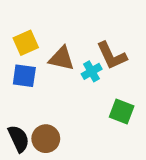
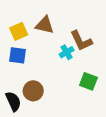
brown triangle: (62, 59) -> (45, 25), moved
brown circle: (46, 139) -> (33, 91), moved

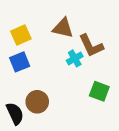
brown triangle: (45, 25) -> (63, 28), moved
blue square: (17, 55) -> (20, 62), turned -30

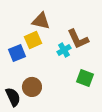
brown triangle: (63, 28) -> (41, 21), moved
yellow square: (21, 35) -> (33, 40), moved

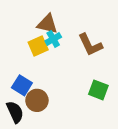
cyan cross: (64, 50) -> (53, 39), moved
blue square: (17, 53) -> (22, 85), moved, turned -36

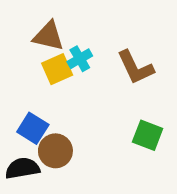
brown triangle: (47, 24) -> (48, 36), moved
black semicircle: (15, 112) -> (22, 168), turned -75

